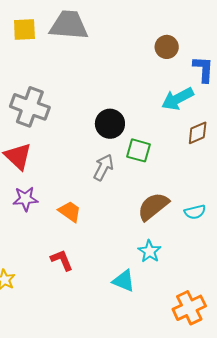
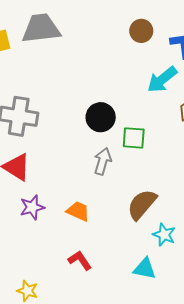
brown semicircle: (153, 206) -> (142, 204), moved

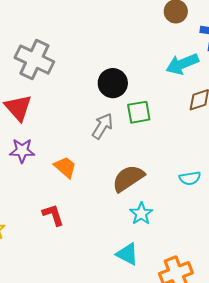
green square: (134, 138) -> (139, 112), turned -30
cyan triangle: (145, 269) -> (127, 254), moved

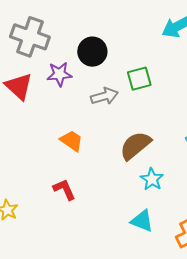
black circle: (113, 83) -> (92, 52), moved
gray arrow: (102, 126) -> (104, 96), turned 48
purple star: (22, 151) -> (59, 74), moved

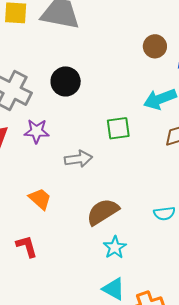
black circle: (92, 52) -> (66, 81), moved
green square: (139, 79) -> (118, 128), moved
cyan triangle: (142, 221) -> (114, 289), moved

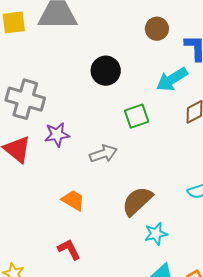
black circle: (66, 81) -> (106, 71), moved
cyan star: (115, 247) -> (156, 234), turned 30

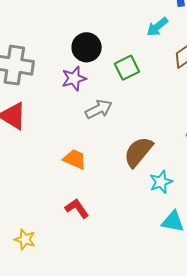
black circle: (106, 71) -> (87, 47), moved
cyan arrow: (172, 79) -> (157, 27), size x0.7
purple star: (57, 135) -> (74, 79), moved

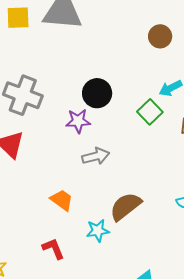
green square: (127, 68) -> (150, 112), moved, turned -30
cyan star: (161, 182) -> (98, 231), moved

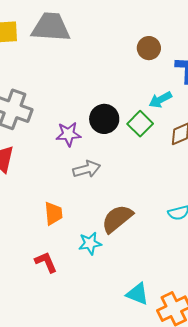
black circle: (97, 93) -> (104, 119), moved
orange trapezoid: (62, 200) -> (53, 213), turned 50

